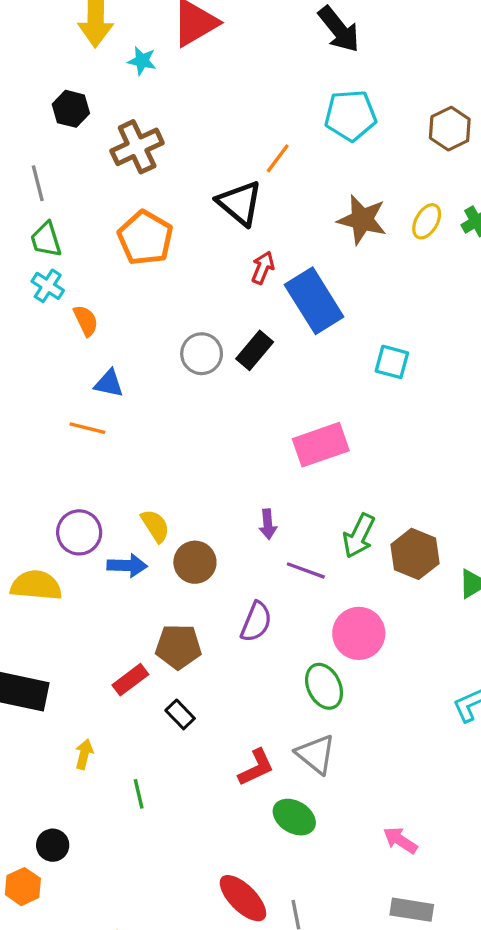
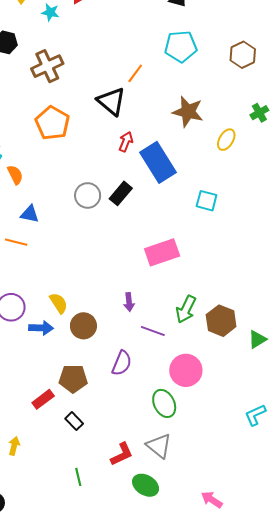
yellow ellipse: (427, 221) -> (226, 140), moved
green line: (139, 794) -> (78, 477), moved

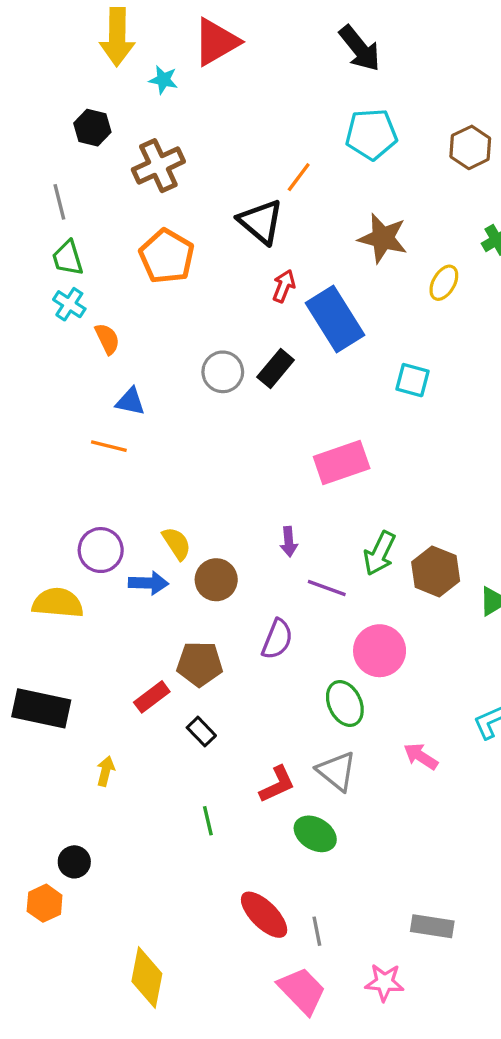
pink arrow: (212, 500) -> (421, 756), moved

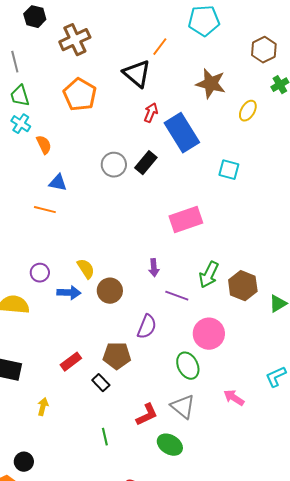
brown hexagon: (470, 147) -> (264, 50), moved
purple circle: (101, 550) -> (40, 273), size x0.7
brown pentagon: (200, 664) -> (117, 356), moved

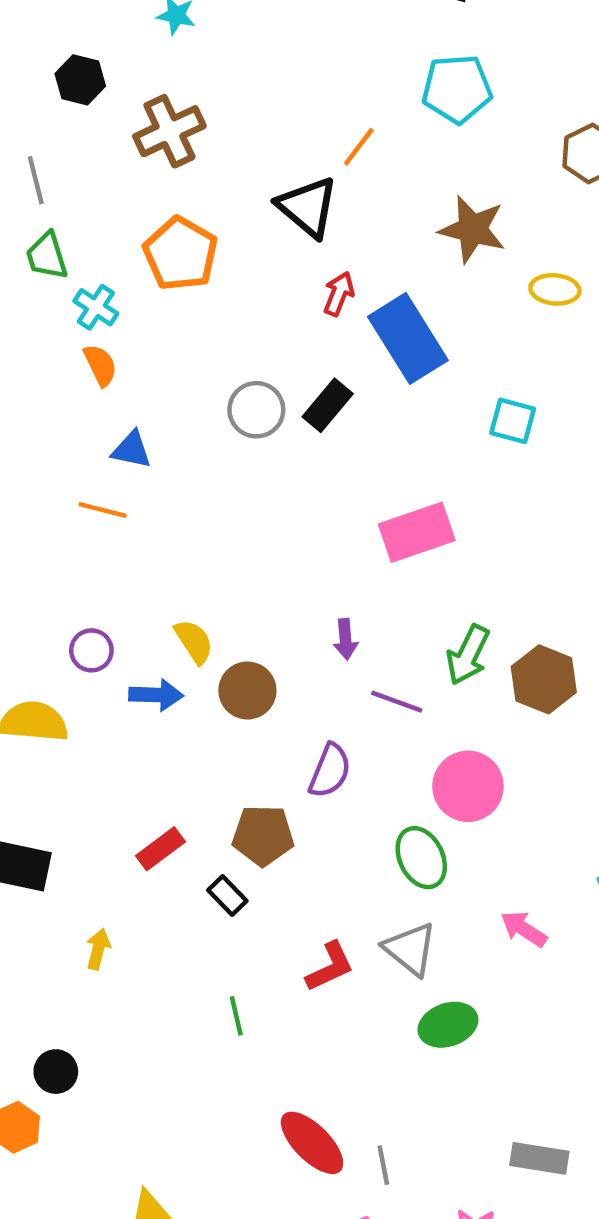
yellow ellipse: (248, 111) -> (555, 289), turned 65
cyan cross: (21, 124) -> (96, 307), moved
green ellipse: (170, 445) -> (448, 1025), moved, turned -50

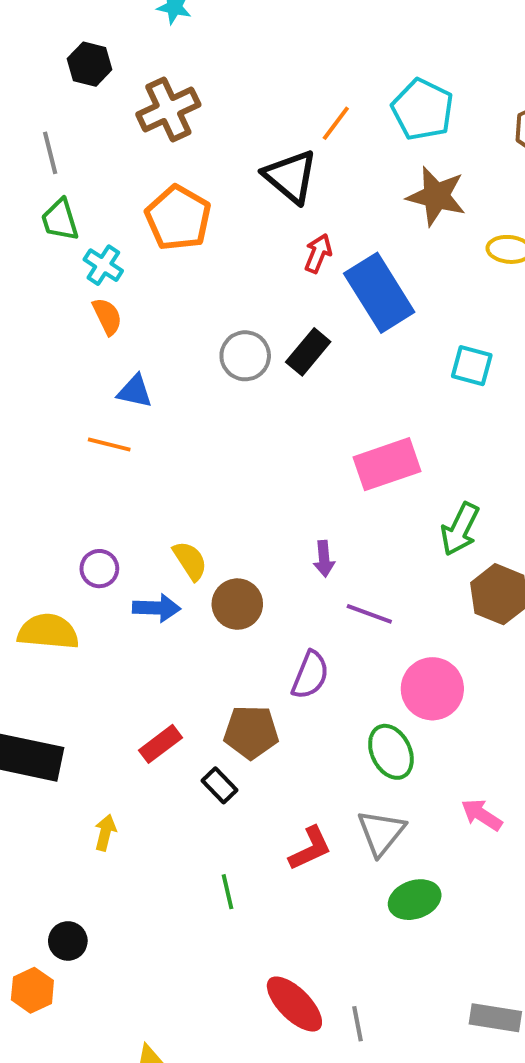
cyan pentagon: (457, 89) -> (423, 110), moved, turned 30
green arrow: (468, 655) -> (460, 529), moved
gray triangle: (410, 949) -> (381, 833), turned 30

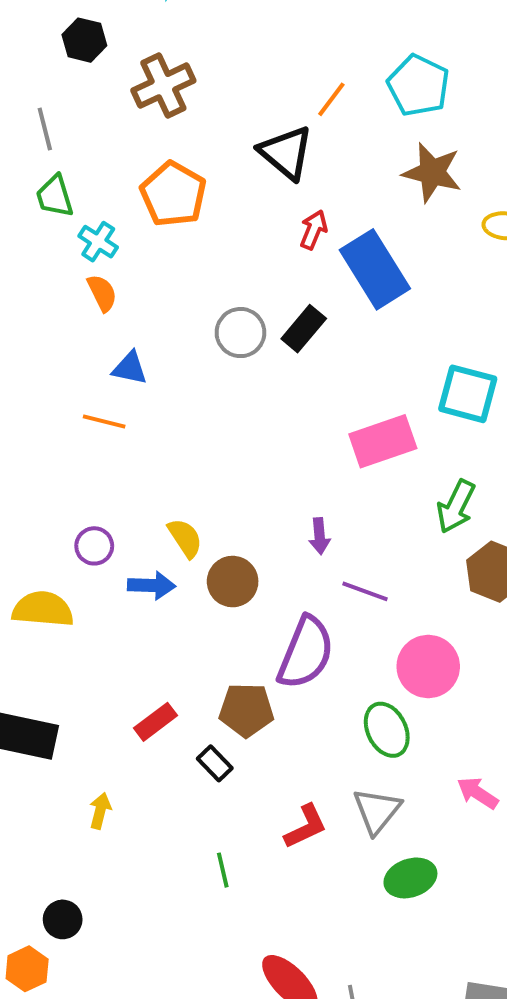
cyan square: (472, 366) -> (468, 394), moved, size x1.4
purple semicircle: (310, 675) -> (306, 653), size x1.5

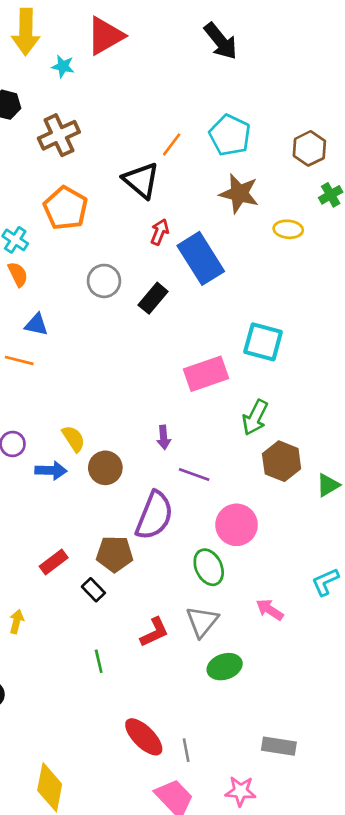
gray circle: (240, 333) -> (104, 281), moved

